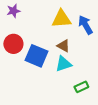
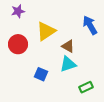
yellow triangle: (61, 19) -> (46, 31), moved, turned -30
blue square: (36, 56) -> (41, 74), moved, size x0.6

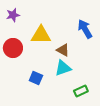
yellow triangle: (46, 31) -> (41, 35), turned 35

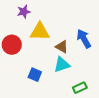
purple star: (13, 15) -> (24, 12), moved
blue arrow: (85, 29) -> (84, 39), moved

